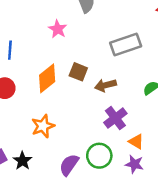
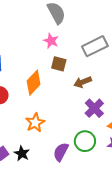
pink star: (58, 29) -> (51, 41), moved
brown square: (78, 72) -> (59, 64), moved

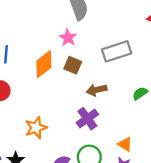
orange diamond: (34, 83) -> (44, 64), moved
purple cross: (94, 108) -> (87, 119), moved

